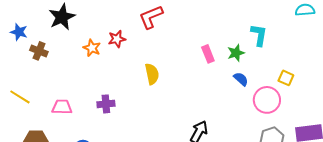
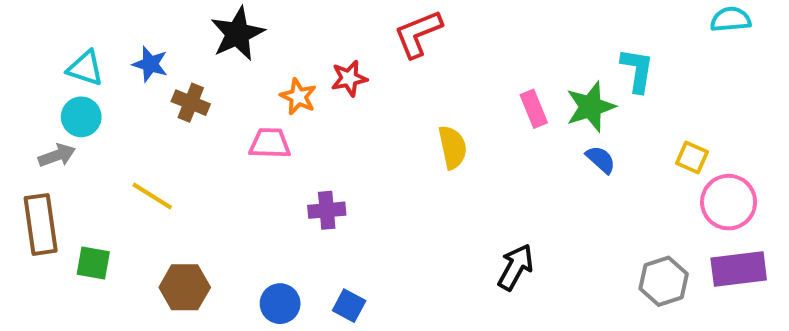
green star: (236, 53) -> (591, 107), size x1.4
yellow semicircle: (152, 74) -> (453, 147), moved
pink circle: (267, 100) -> (729, 202), moved
pink trapezoid: (62, 107) -> (270, 143), moved

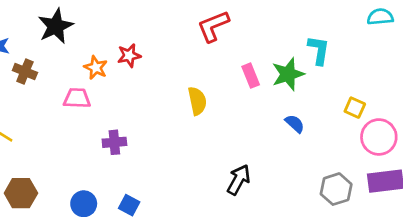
red L-shape: (418, 34) -> (213, 26), moved
blue semicircle: (601, 159) -> (295, 124), moved

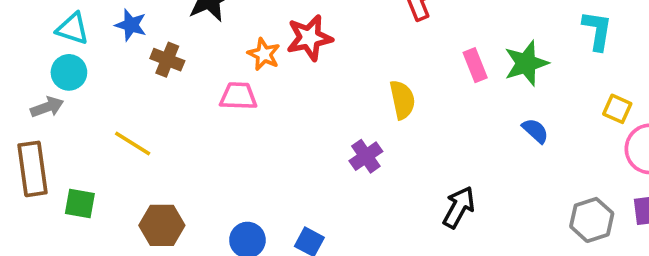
cyan L-shape: (319, 50) -> (597, 30), moved
red star: (129, 56) -> (309, 38), size x1.4
purple cross: (114, 142) -> (366, 156), moved, turned -30

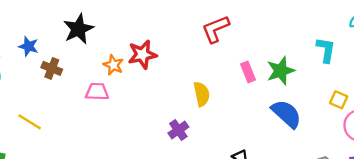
blue semicircle: (535, 131) -> (286, 114), size x1.8

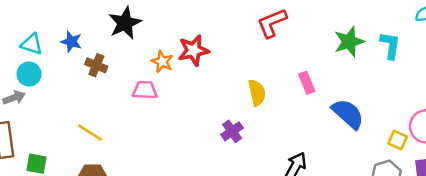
green star: (281, 71) -> (349, 42), moved
pink rectangle: (248, 72) -> (307, 83), moved
yellow square: (339, 100) -> (398, 140), moved
yellow line: (30, 122) -> (90, 133), moved

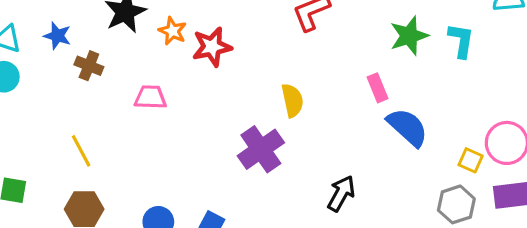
orange star: (162, 62) -> (173, 31), moved
pink rectangle: (307, 83) -> (378, 88), moved
purple cross: (232, 131) -> (261, 149), size x1.6
yellow line: (90, 133) -> (81, 151), turned 30

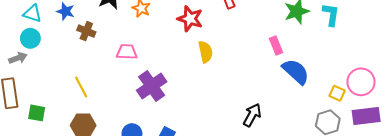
red star: (212, 47) -> (190, 19), moved, turned 30
yellow semicircle: (292, 100) -> (206, 52), moved
purple cross: (261, 149) -> (152, 86), moved

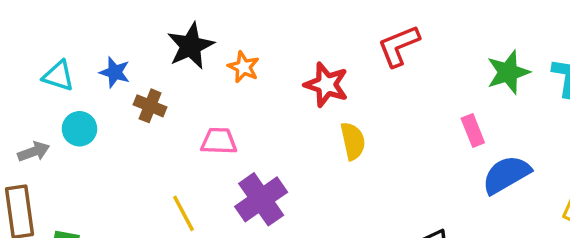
cyan circle: (30, 38) -> (79, 129), moved
blue semicircle: (296, 71) -> (506, 175), turned -72
yellow line: (81, 87) -> (184, 213), moved

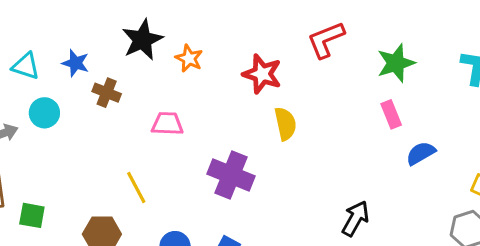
green star: (508, 72) -> (396, 63), moved
blue semicircle: (506, 175) -> (421, 153), size x0.7
purple cross: (261, 199) -> (231, 175), moved, turned -33

